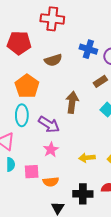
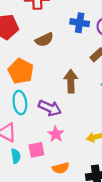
pink square: (32, 172) -> (36, 150), moved

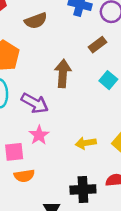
orange semicircle: (61, 168) -> (24, 176), moved

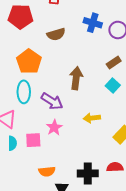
brown rectangle: (97, 45) -> (114, 62), moved
yellow arrow: (86, 143) -> (92, 118), moved
orange semicircle: (24, 176) -> (47, 171), moved

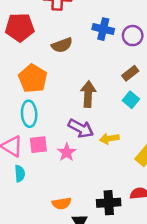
purple arrow: (52, 101) -> (81, 128), moved
pink square: (33, 140) -> (38, 145), moved

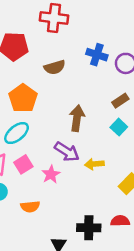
cyan ellipse: (29, 114) -> (17, 133), turned 50
pink square: (38, 145) -> (23, 164), turned -30
orange semicircle: (62, 203) -> (30, 207), moved

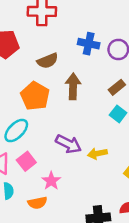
orange pentagon: (23, 98) -> (35, 96), moved
brown arrow: (77, 118) -> (73, 86), moved
pink star: (51, 174) -> (51, 181), moved

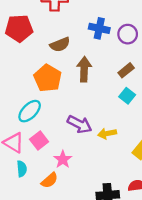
orange semicircle: (37, 203) -> (49, 180), turned -30

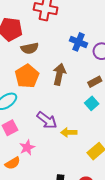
brown semicircle: (60, 45) -> (30, 48), moved

